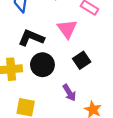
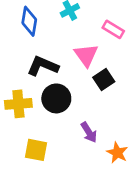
black square: (82, 60) -> (104, 79), moved

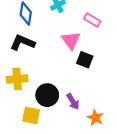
black L-shape: (43, 66) -> (23, 43), moved
black square: (104, 79) -> (85, 60), turned -35
black circle: (56, 98) -> (47, 95), moved

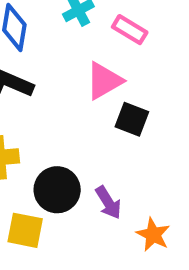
pink rectangle: (92, 20) -> (130, 30), moved
pink triangle: (71, 40) -> (104, 81), turned 36

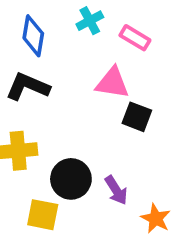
pink triangle: (104, 81) -> (112, 83), turned 39

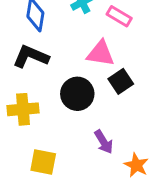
black square: (137, 117) -> (121, 81), turned 35
black circle: (71, 179) -> (77, 94), moved

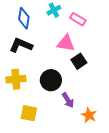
black circle: (77, 94) -> (51, 80), moved

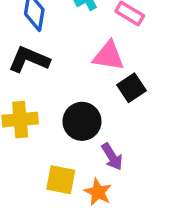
yellow square: (29, 113) -> (61, 180), moved
orange star: (89, 115) -> (98, 192), moved

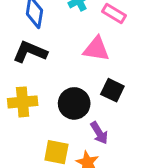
black square: (131, 88) -> (112, 90), moved, turned -30

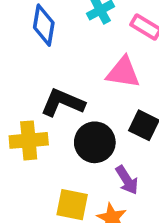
black L-shape: (30, 52) -> (63, 103), moved

